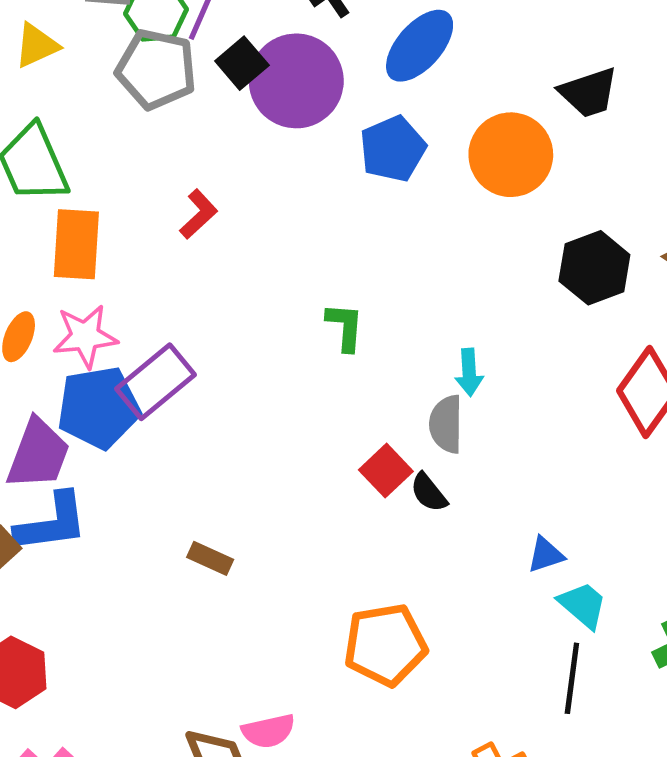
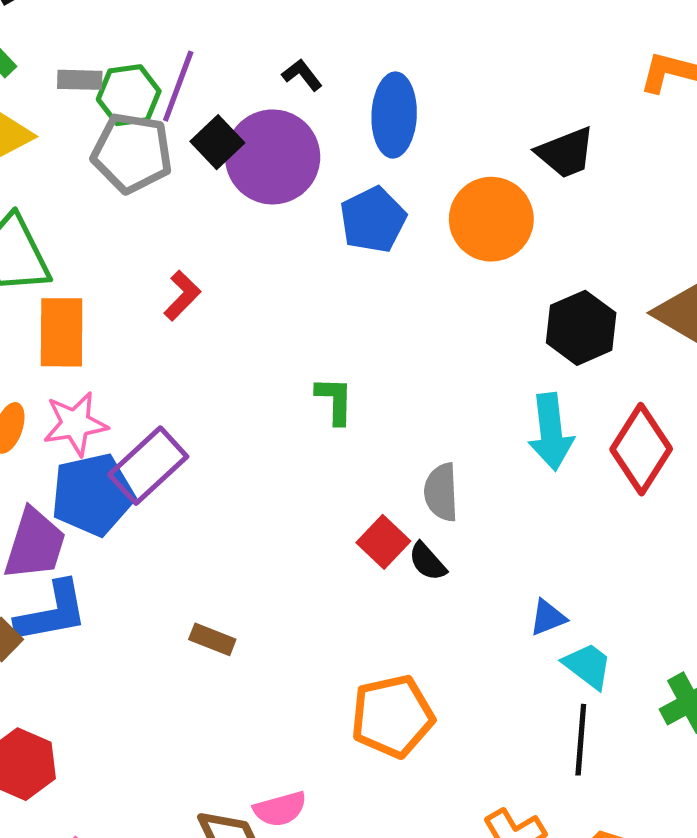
blue ellipse: (420, 46) -> (394, 115), turned -36
cyan arrow: (469, 372) -> (551, 432), moved, size x1.6

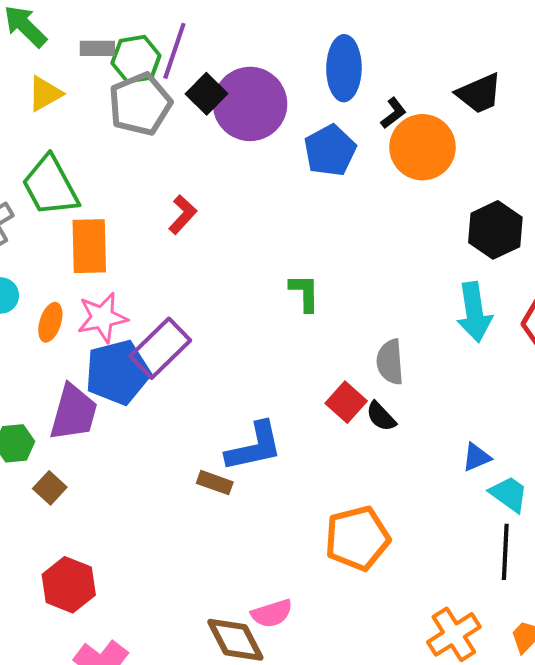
black L-shape: (302, 75) -> (393, 113), moved, turned 92
gray pentagon: (132, 153) -> (140, 104), turned -30
blue L-shape: (52, 612) -> (254, 447), moved

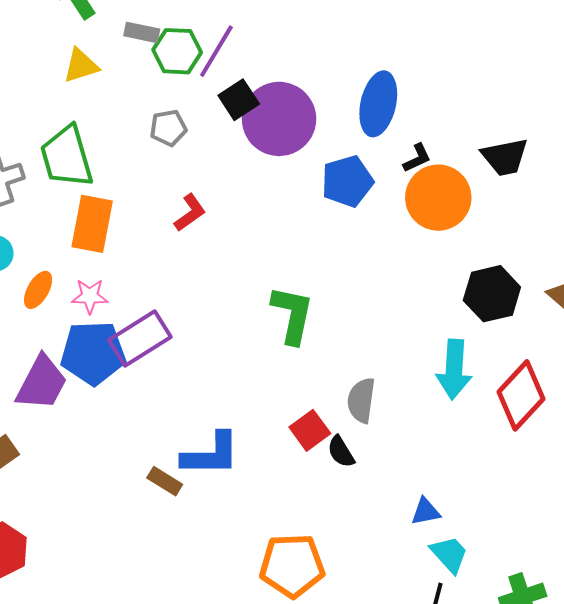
gray pentagon: (140, 104) -> (168, 128), moved, size x0.6
green L-shape: (305, 293) -> (292, 315), size x1.5
pink star: (102, 317) -> (90, 296), size x0.7

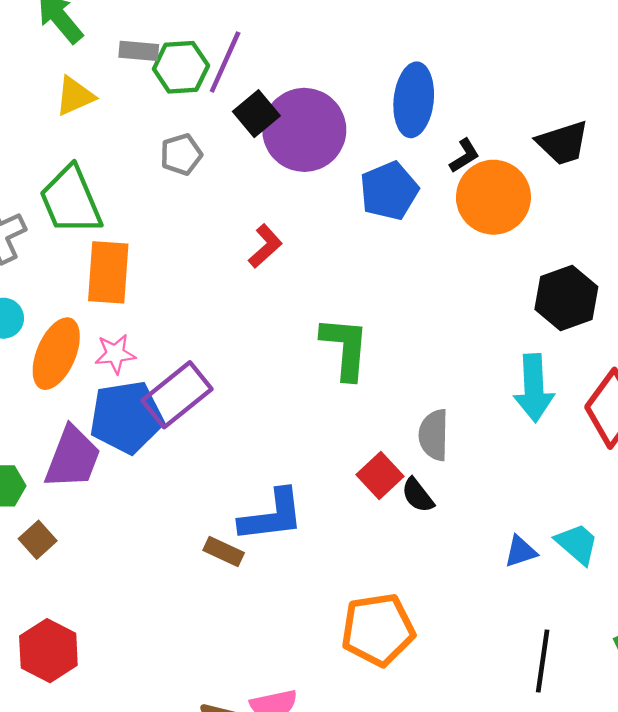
red L-shape: (190, 213) -> (265, 246), moved
orange ellipse: (38, 290) -> (56, 354), size x1.6
cyan trapezoid: (449, 554) -> (577, 544), moved

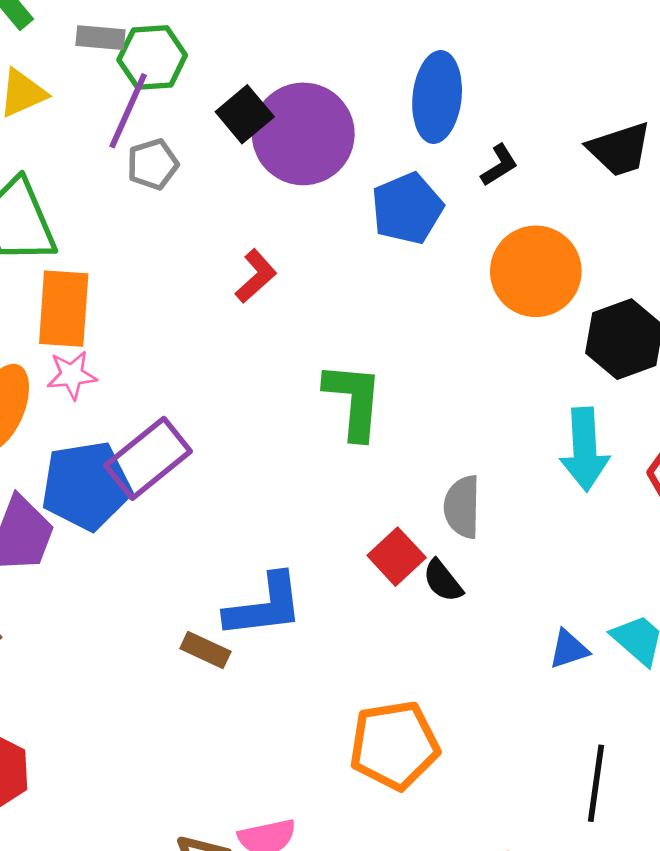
purple line: (225, 62) -> (128, 111), moved
orange circle: (493, 197) -> (536, 271), moved
pink star: (115, 354) -> (72, 375), moved

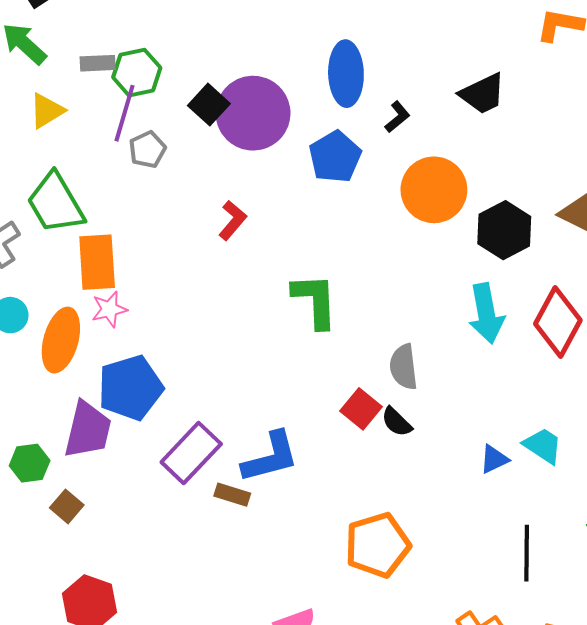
purple rectangle: (148, 458) -> (191, 453), moved

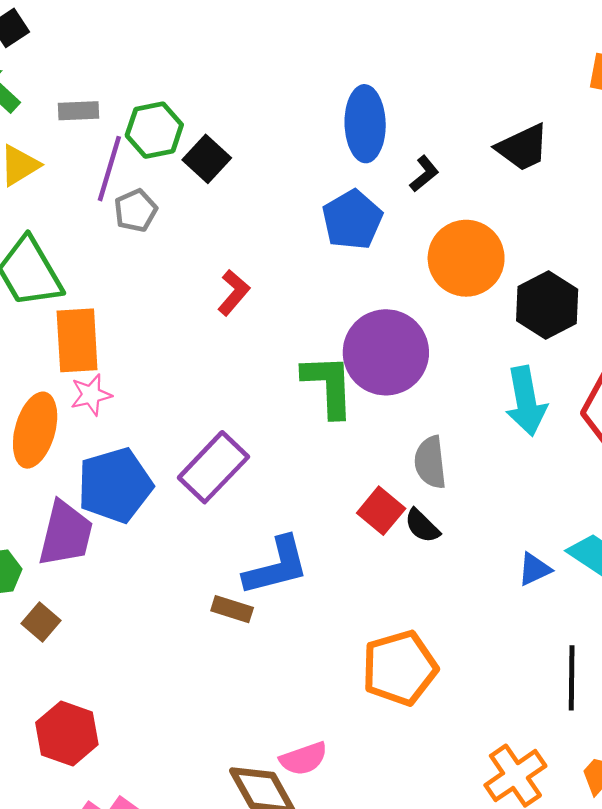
green hexagon: (137, 73) -> (154, 130), moved
purple circle: (253, 113) -> (386, 352), moved
purple rectangle: (191, 453) -> (213, 467), moved

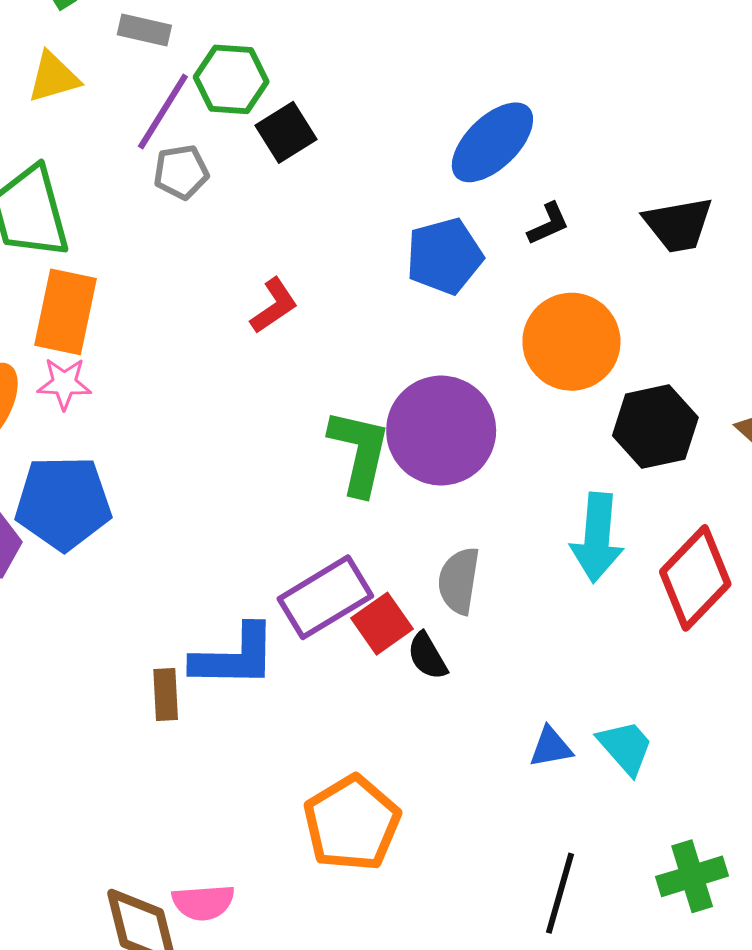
blue ellipse: (365, 124) -> (492, 142), turned 32
purple rectangle: (213, 467) -> (325, 597), moved
brown rectangle: (232, 609) -> (166, 695), turned 54
orange pentagon: (400, 668) -> (352, 823), turned -30

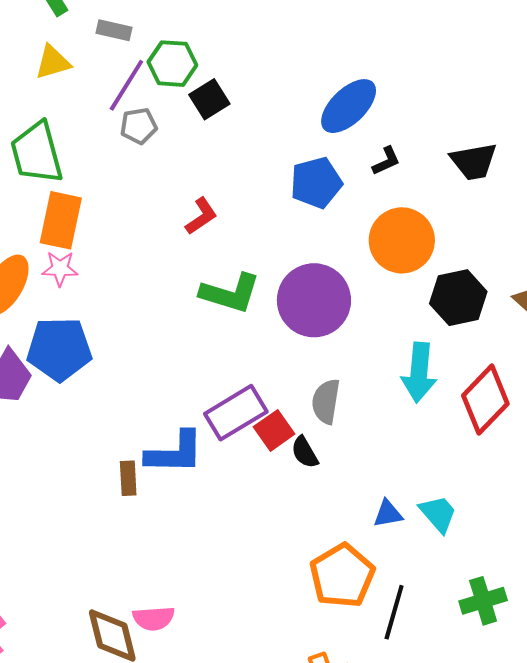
green L-shape: (359, 452) -> (230, 293), moved, turned 94
orange pentagon: (352, 823) -> (342, 576), moved

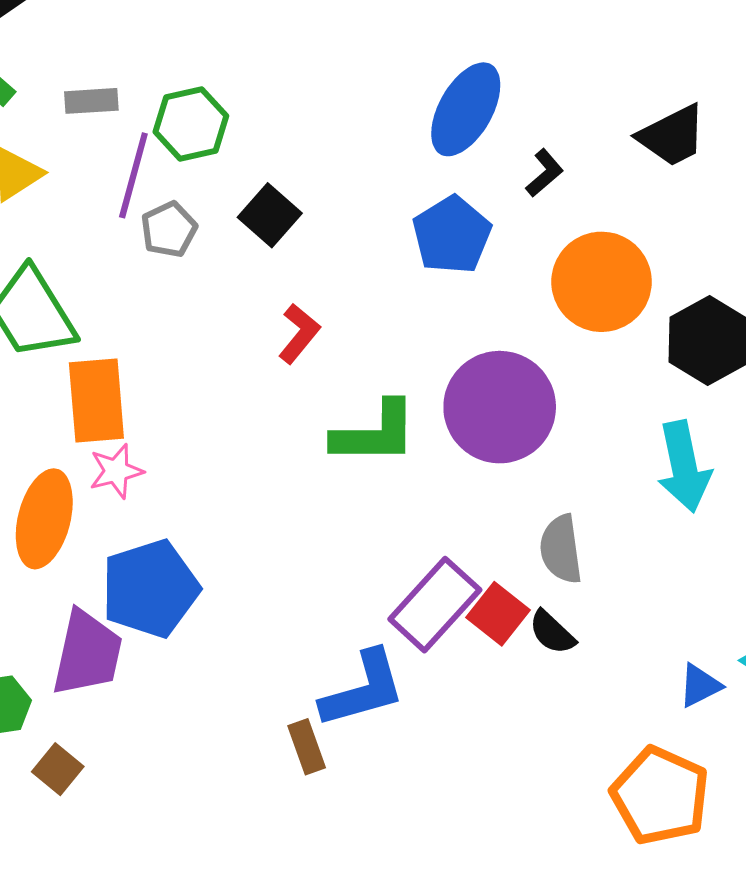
black square: (209, 99) -> (270, 215), moved

